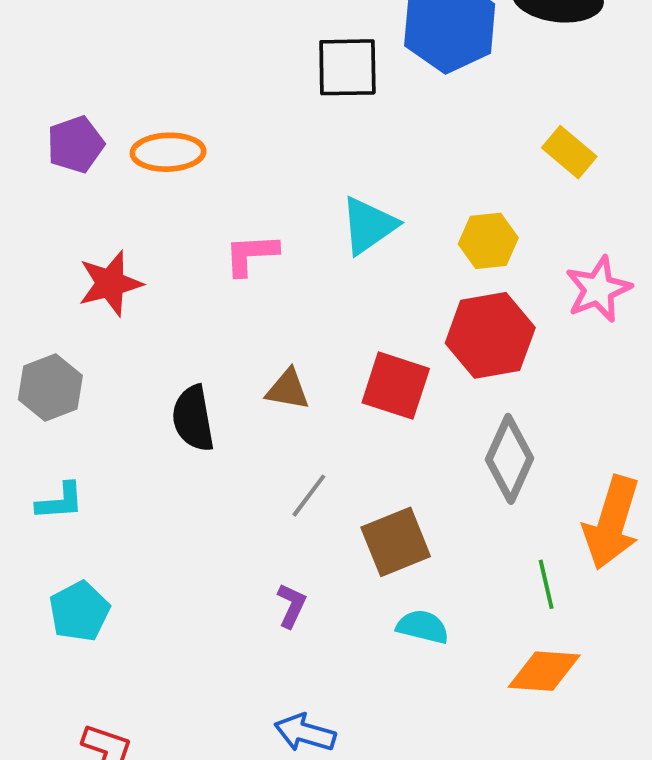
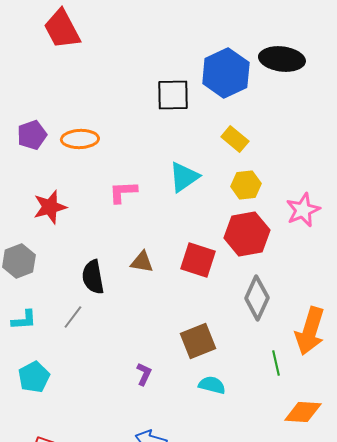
yellow rectangle: (569, 152) -> (235, 139), moved
gray line: (309, 496) -> (73, 317), moved
orange diamond: (544, 671) -> (303, 412), moved

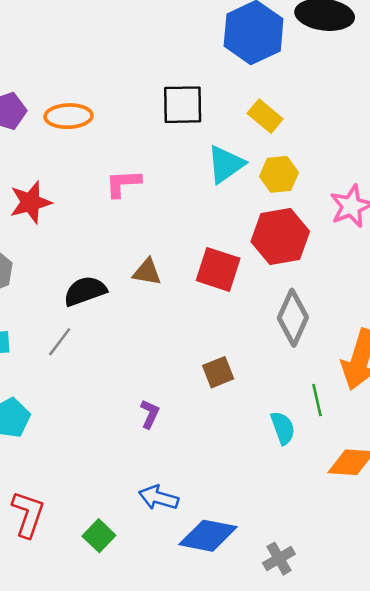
black square: (173, 95) -> (183, 105), moved
cyan triangle: (184, 177) -> (226, 164), moved
black semicircle: (93, 277) -> (85, 291), turned 80
brown square: (198, 341) -> (218, 372), size x0.7
cyan semicircle: (212, 385) -> (283, 428), moved, turned 56

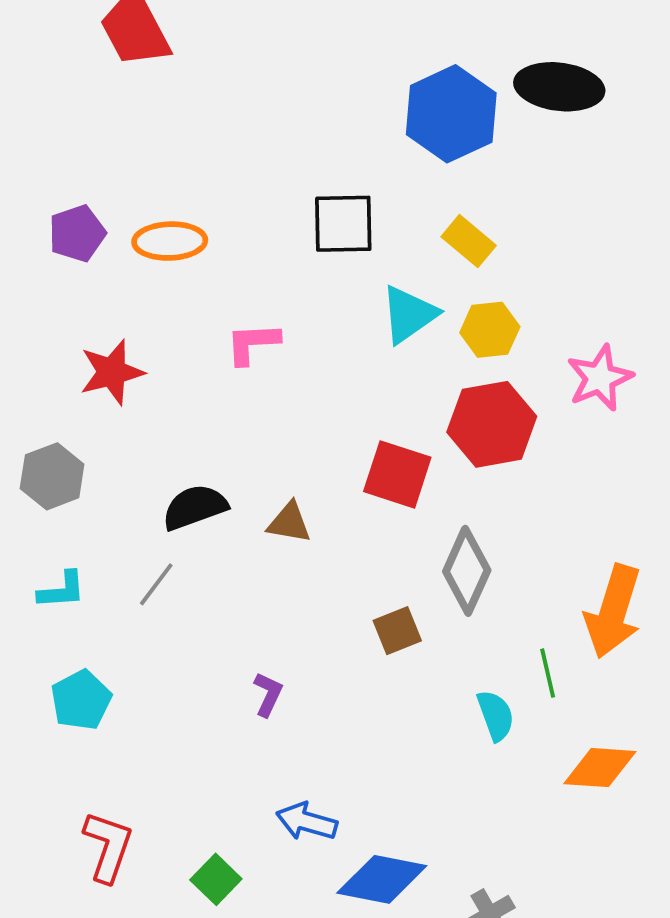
brown triangle: (147, 272) -> (289, 523), moved
gray diamond: (293, 318) -> (467, 571), moved
purple L-shape: (150, 414) -> (268, 694), moved

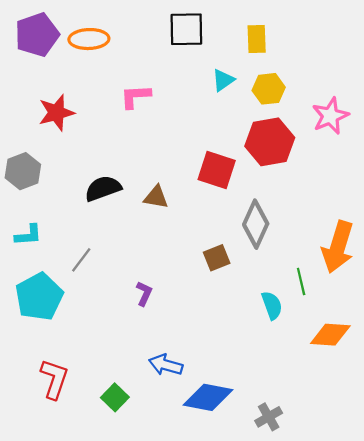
purple pentagon: (77, 233) -> (37, 35), size x1.4
yellow rectangle: (469, 241) -> (257, 39), turned 48
cyan triangle: (409, 314) -> (223, 80), size x0.7
gray line: (156, 584) -> (81, 260), moved
cyan pentagon: (81, 700) -> (39, 297), size x1.4

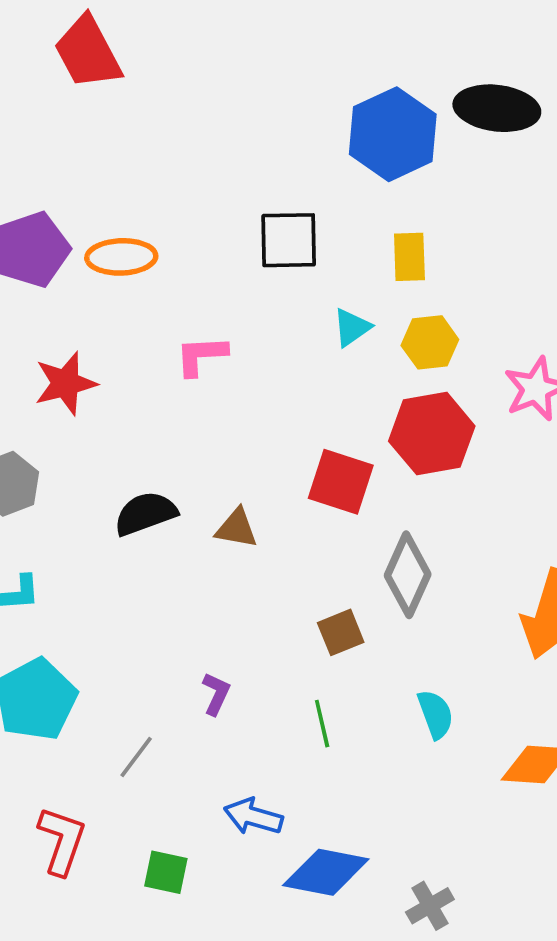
gray line: (81, 260) -> (136, 757), moved
green line: (301, 282) -> (322, 724), moved
green square: (115, 397) -> (166, 872), turned -32

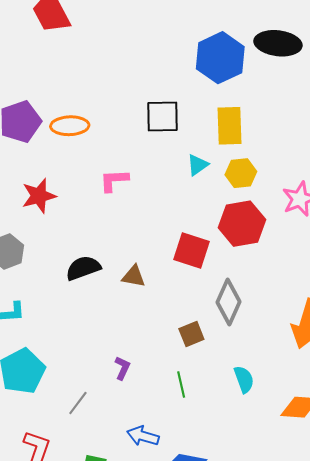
yellow rectangle: (409, 257) -> (230, 126), size x1.4

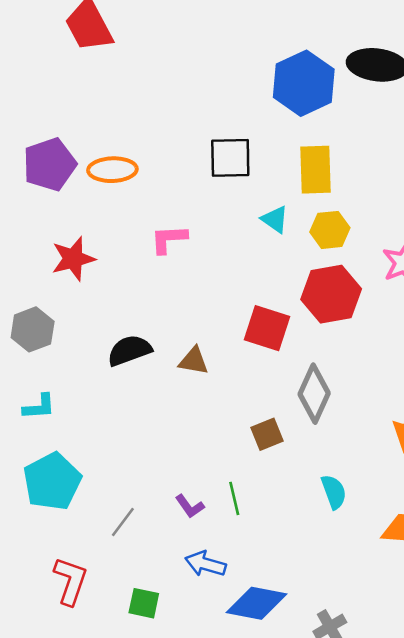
cyan triangle: (198, 165) -> (275, 219), turned -50
purple L-shape: (122, 368) -> (190, 506), moved, turned 120
green line: (181, 384) -> (234, 498), moved

